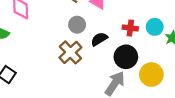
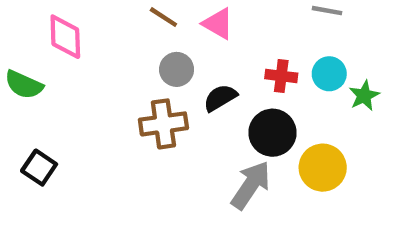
brown cross: (70, 52) -> (163, 124), turned 35

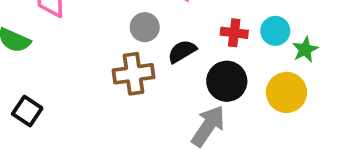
yellow circle: (323, 168) -> (286, 92), moved

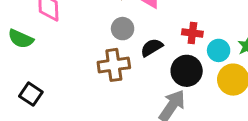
cyan circle: (275, 31) -> (219, 50), moved

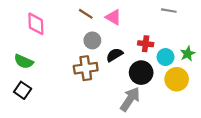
green semicircle: (21, 39) -> (24, 61), moved

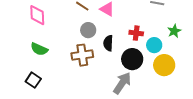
green star: (188, 54) -> (174, 31), moved
black semicircle: (115, 55) -> (108, 43), turned -56
green semicircle: (24, 61) -> (39, 49), moved
black square: (23, 90) -> (33, 80), moved

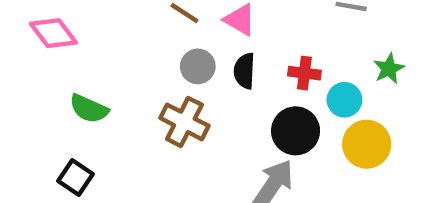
pink diamond: (37, 15) -> (53, 33), moved, turned -35
black semicircle: (108, 43) -> (244, 71), moved
brown cross: (82, 55) -> (184, 122), turned 35

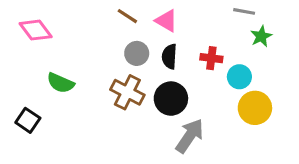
green star: (389, 69) -> (261, 36), moved
black circle: (296, 131) -> (171, 99), moved
black square: (76, 178) -> (28, 120), moved

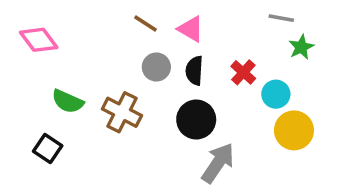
red cross: (211, 58) -> (243, 72), turned 35
brown cross: (127, 92) -> (122, 112), moved
black square: (28, 120) -> (48, 148), moved

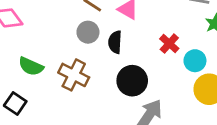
gray circle: (156, 67) -> (88, 32), moved
black semicircle: (194, 71) -> (115, 42), moved

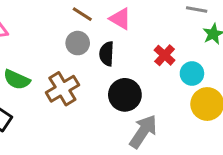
brown cross: (74, 75) -> (62, 89), turned 32

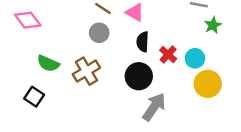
black semicircle: (107, 54) -> (143, 42), moved
red cross: (165, 55) -> (168, 55), moved

